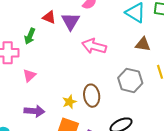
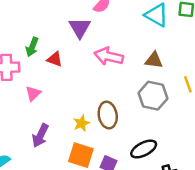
red triangle: (49, 17) -> (55, 59), moved
brown triangle: (143, 44) -> (154, 60), moved
purple arrow: (34, 111) -> (40, 136), turned 114

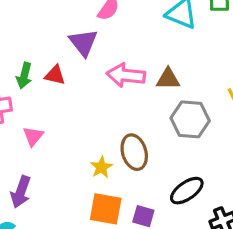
red triangle: (55, 59) -> (55, 75), moved
brown triangle: (154, 60) -> (168, 79), moved
purple arrow: (40, 136) -> (21, 192), moved

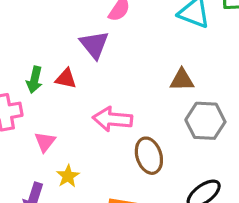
pink arrow: (126, 75) -> (113, 119), moved
yellow star: (101, 167) -> (68, 176), moved

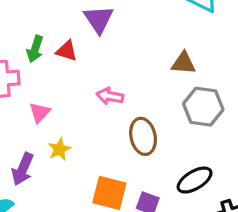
pink arrow: (113, 119) -> (110, 96), size x0.7

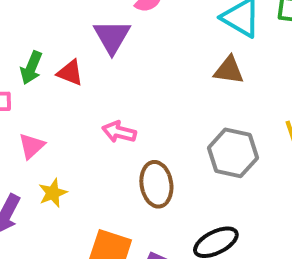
brown triangle: (183, 63) -> (229, 70), moved

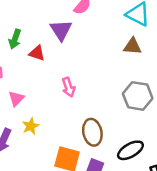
green arrow: (31, 68) -> (15, 39), moved
pink arrow: (119, 132) -> (68, 87), turned -120
brown ellipse: (156, 184) -> (92, 132), moved

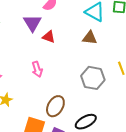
red triangle: (37, 53) -> (49, 37), moved
brown ellipse: (92, 132) -> (55, 106), turned 40

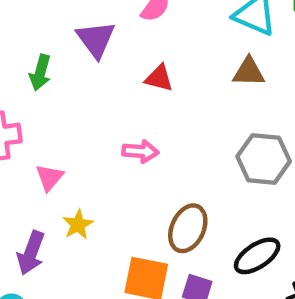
purple triangle: (32, 23) -> (96, 39), moved
pink arrow: (37, 69) -> (140, 151), turned -63

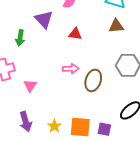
yellow star: (78, 224) -> (54, 126), moved
brown ellipse: (188, 228) -> (93, 80), moved
purple arrow: (31, 253) -> (26, 122), turned -30

